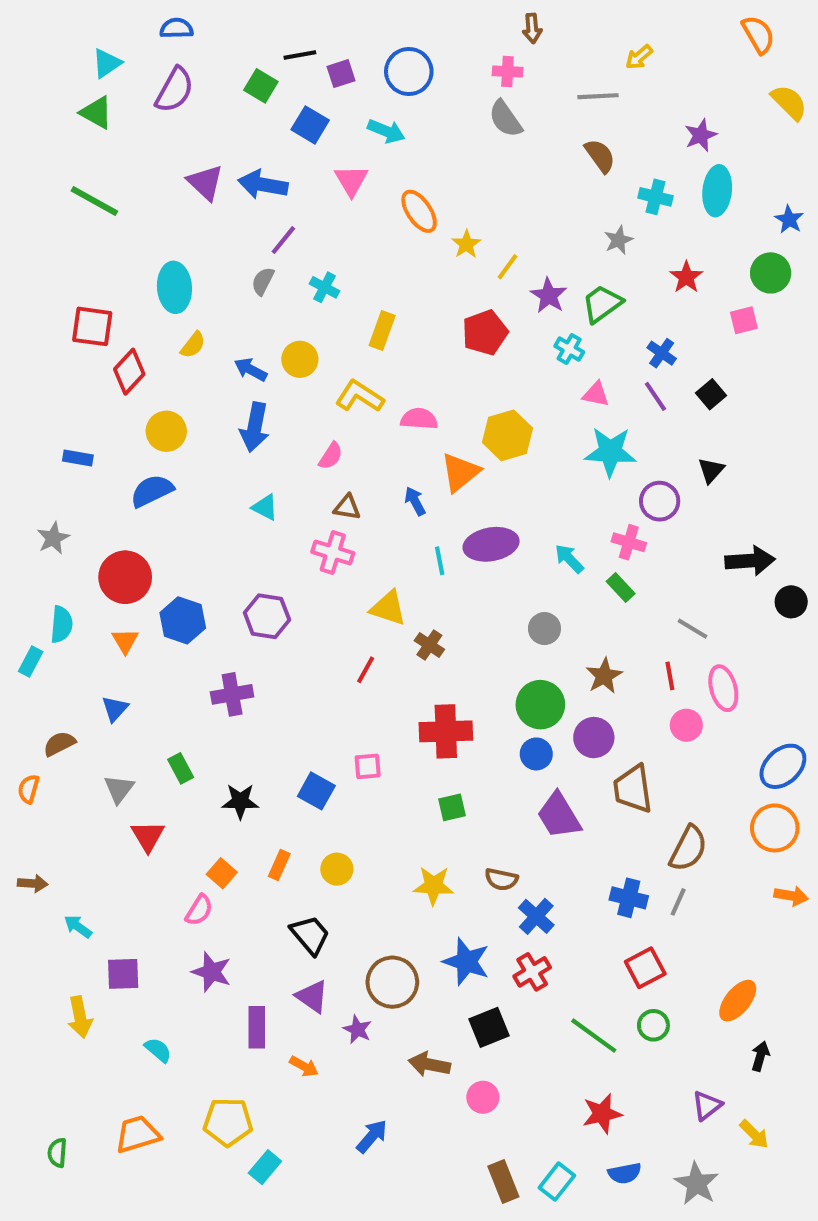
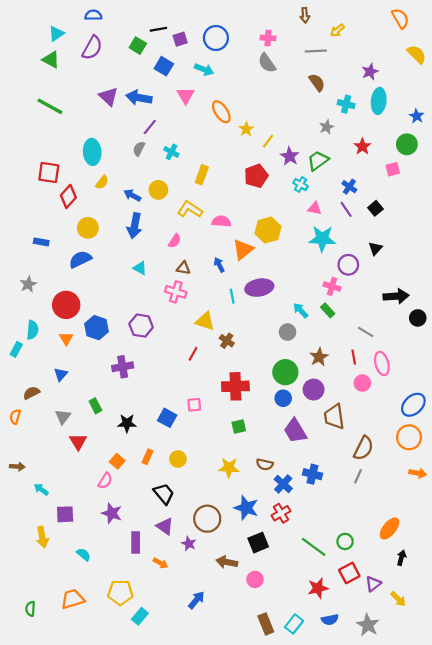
brown arrow: (532, 28) -> (305, 15), moved
cyan arrow: (569, 559) -> (301, 310), moved
blue cross: (629, 898) -> (312, 474), moved
red square: (645, 968) -> (349, 573), moved

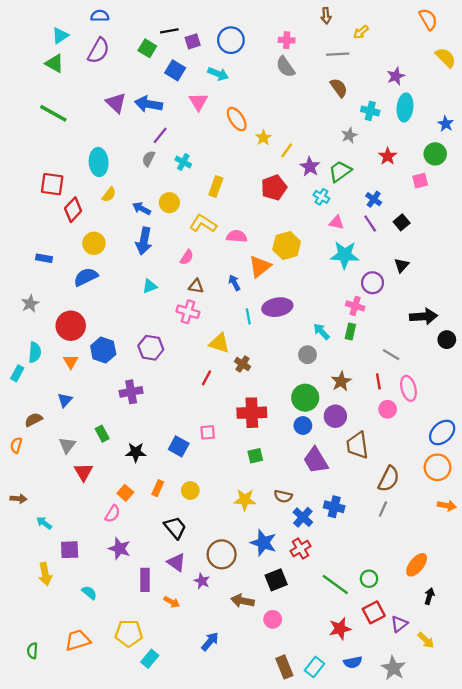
cyan triangle: (140, 268) -> (150, 286), turned -48
green rectangle: (328, 310) -> (350, 331), turned 56

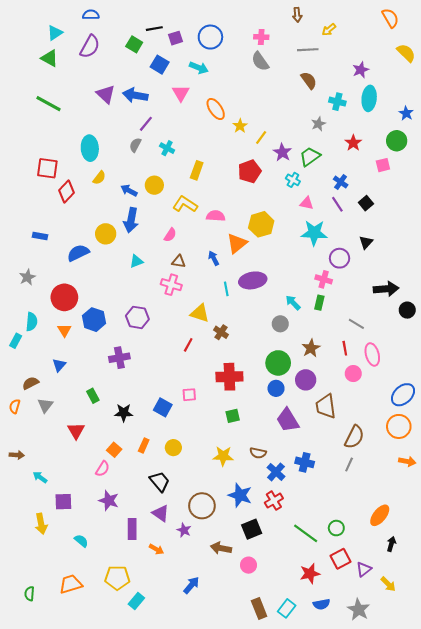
yellow circle: (94, 243) -> (106, 234), moved
gray triangle: (67, 445) -> (45, 405), moved

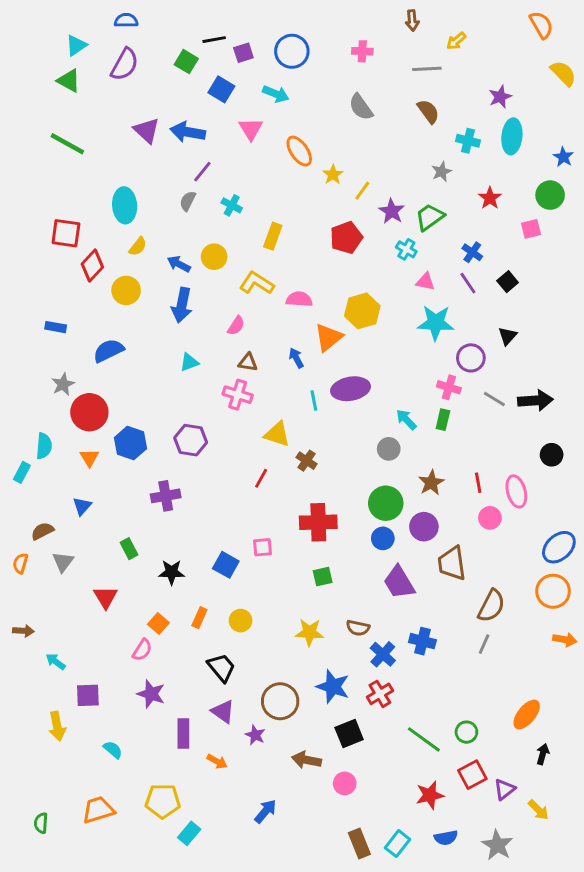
gray semicircle: (260, 61) -> (361, 107), moved
yellow circle: (106, 234) -> (126, 290), moved
gray star: (27, 277) -> (63, 384), moved
black circle: (407, 310) -> (552, 455), moved
gray line: (356, 324) -> (494, 399), moved

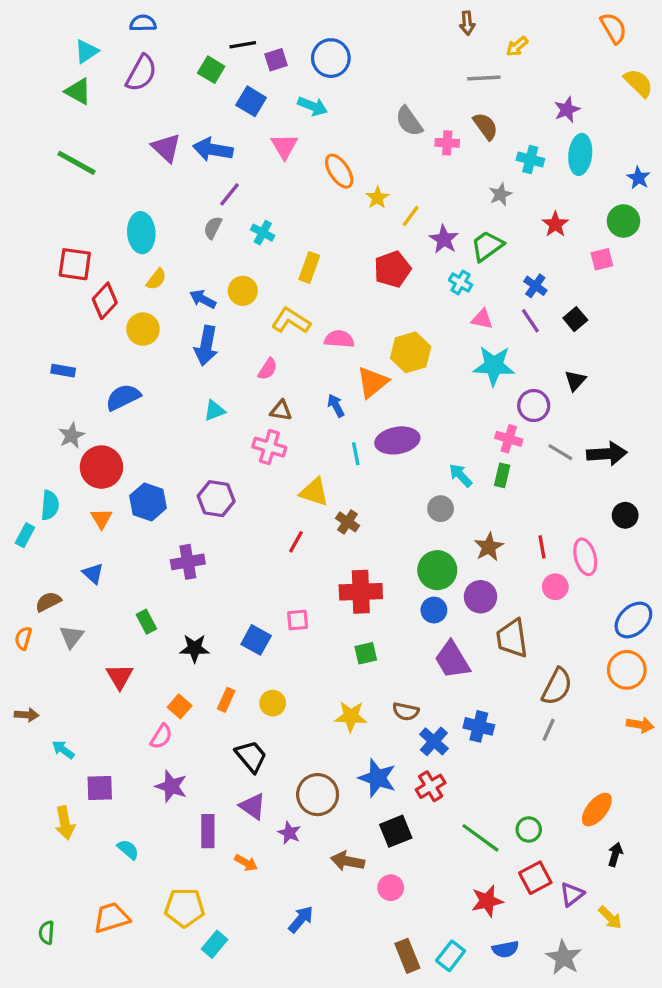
pink cross: (362, 51) -> (447, 143), moved
blue triangle: (82, 506) -> (93, 573), turned -30

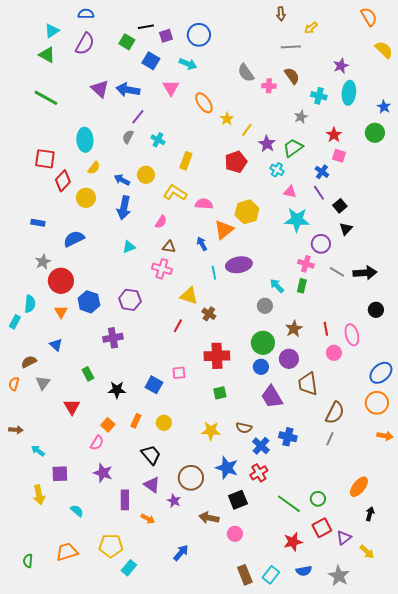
pink square: (602, 259) -> (339, 156), moved, turned 32
black square: (575, 319) -> (340, 206), moved

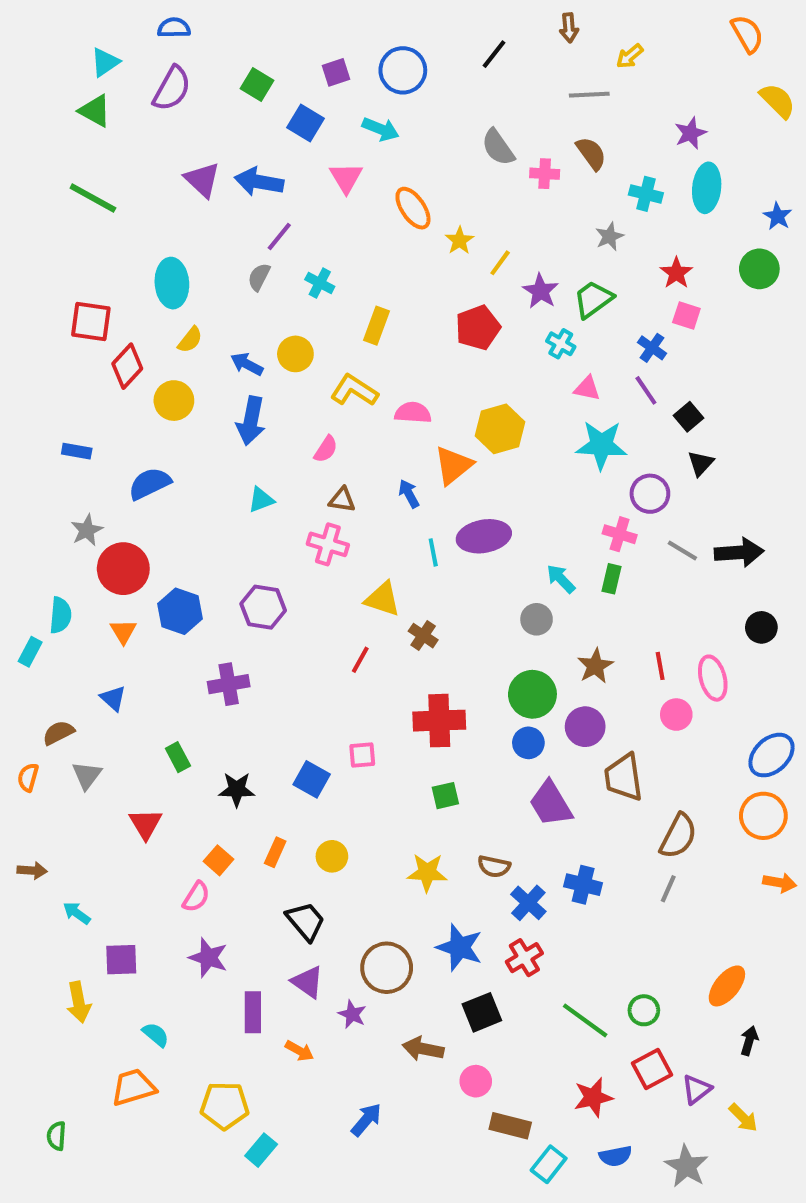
black line: (146, 27) -> (494, 54), moved, turned -42
orange trapezoid: (67, 552) -> (133, 1087), moved
brown rectangle: (245, 575) -> (510, 1126), moved, turned -54

